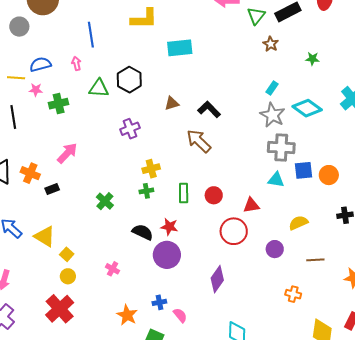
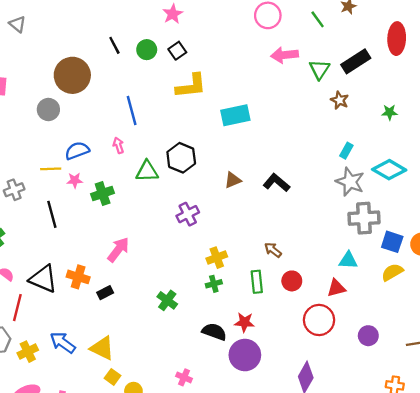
brown arrow: (199, 141) -> (273, 250), moved, size x0.6
blue square: (304, 170) -> (392, 242), turned 30
cyan triangle: (276, 180) -> (348, 260), moved
yellow semicircle: (298, 223) -> (392, 272), moved
yellow square: (67, 254) -> (113, 377), moved

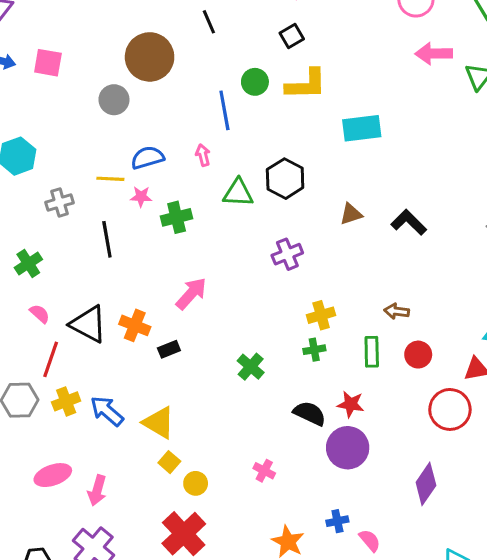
green circle: (147, 50) -> (255, 82), moved
brown arrow: (273, 250) -> (397, 311), turned -36
yellow cross: (28, 352) -> (66, 401), moved

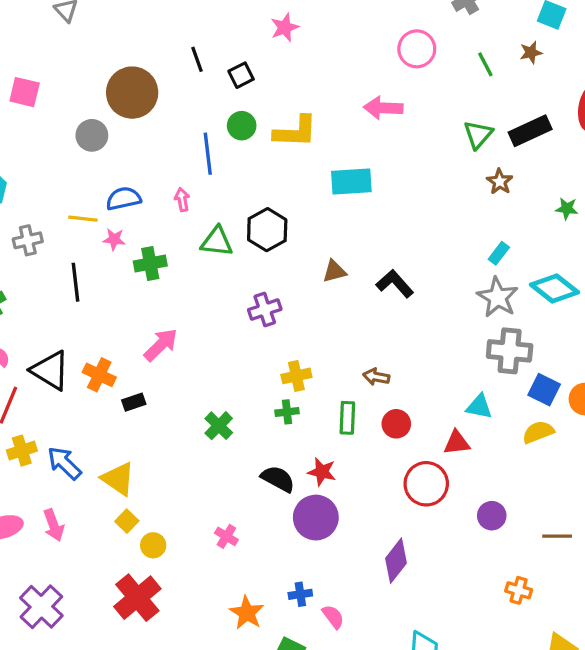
black square: (292, 36) -> (241, 75), moved
pink arrow: (434, 54) -> (383, 108), moved
pink arrow: (97, 490) -> (54, 525), moved, turned -40

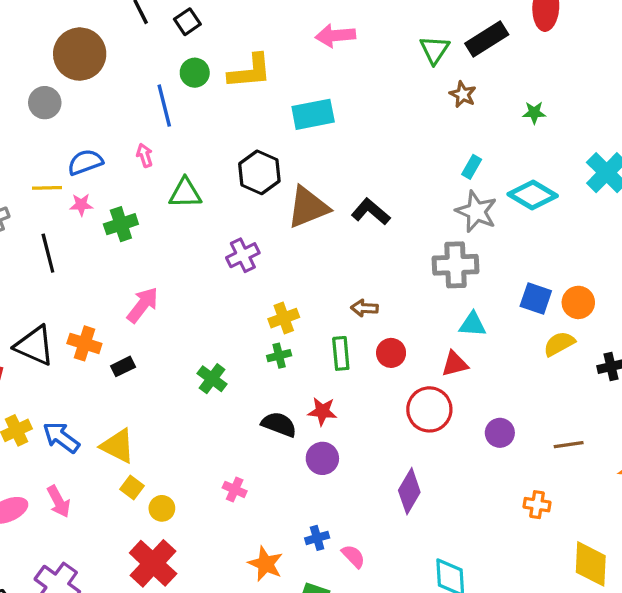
black hexagon: (267, 230) -> (259, 172), moved
brown triangle: (334, 271) -> (308, 207), size x1.8
gray cross: (510, 351) -> (455, 265), moved
yellow semicircle: (538, 432) -> (559, 344), moved
purple circle: (316, 518) -> (322, 458), size x0.7

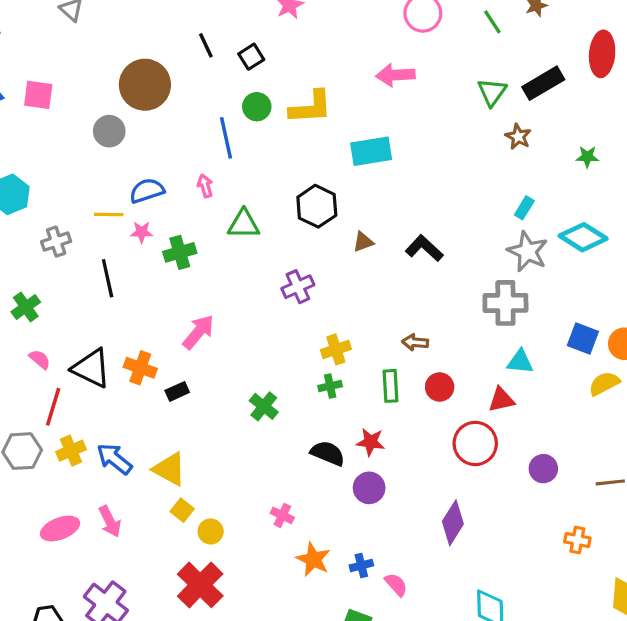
brown triangle: (308, 207) -> (363, 242), size x0.5
orange star: (265, 564) -> (313, 559), moved

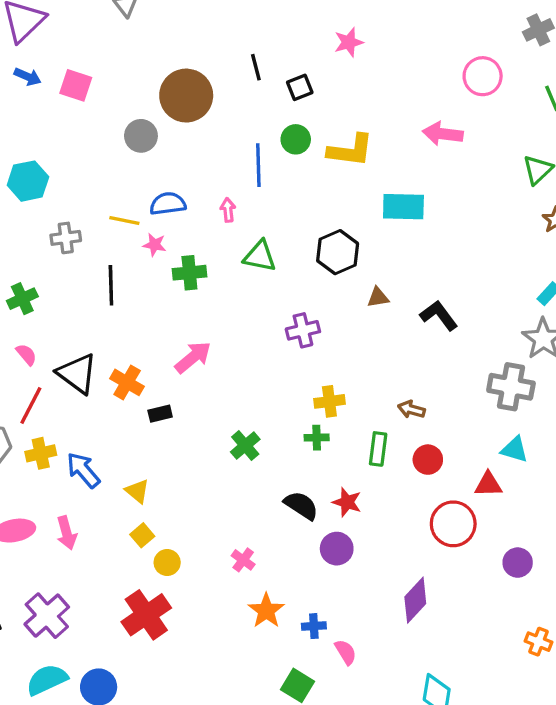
yellow triangle: (169, 469) -> (137, 491), size x0.7

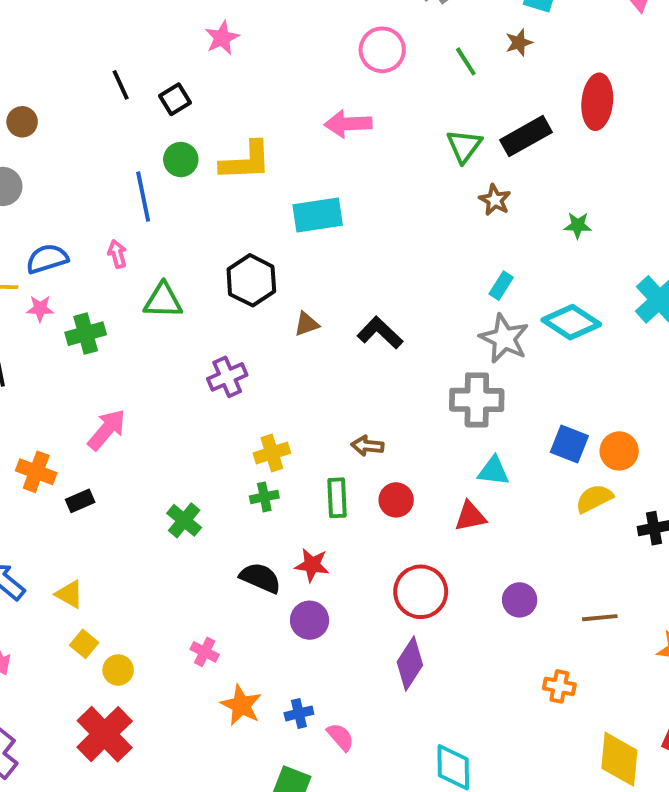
brown circle: (186, 96) -> (22, 122), moved, size x0.5
red circle: (453, 524) -> (421, 592), moved

